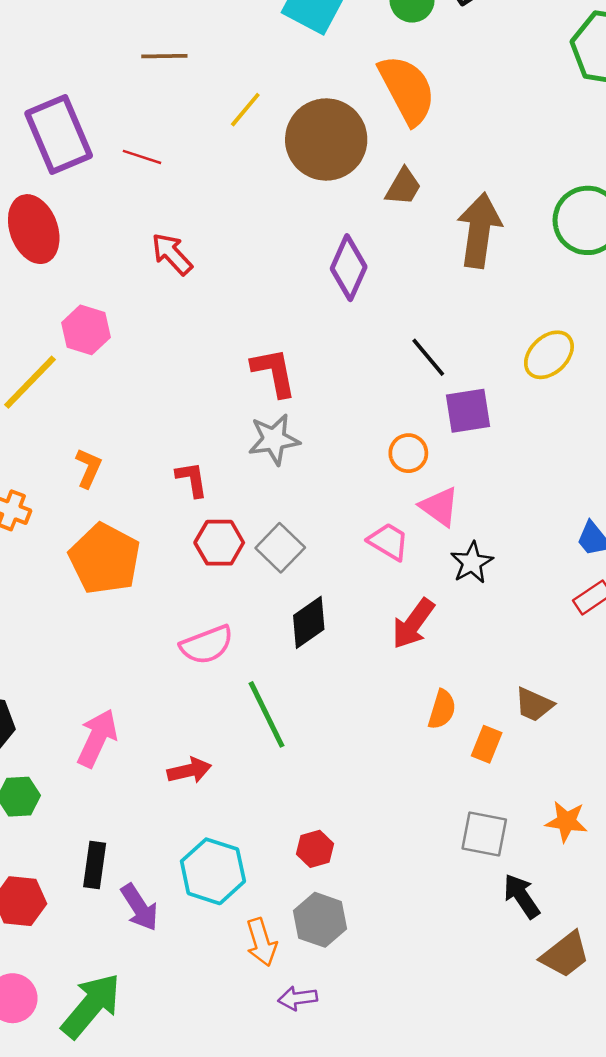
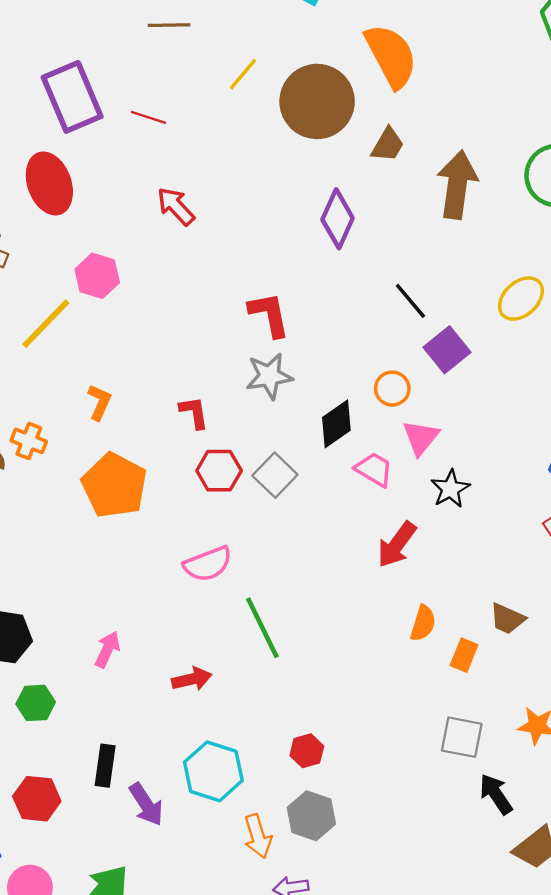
purple square: (468, 411) -> (447, 350), turned -30
pink triangle: (439, 507) -> (421, 438), turned 33
black diamond: (309, 622) -> (336, 424), moved
pink arrow: (97, 738) -> (107, 649), size x0.7

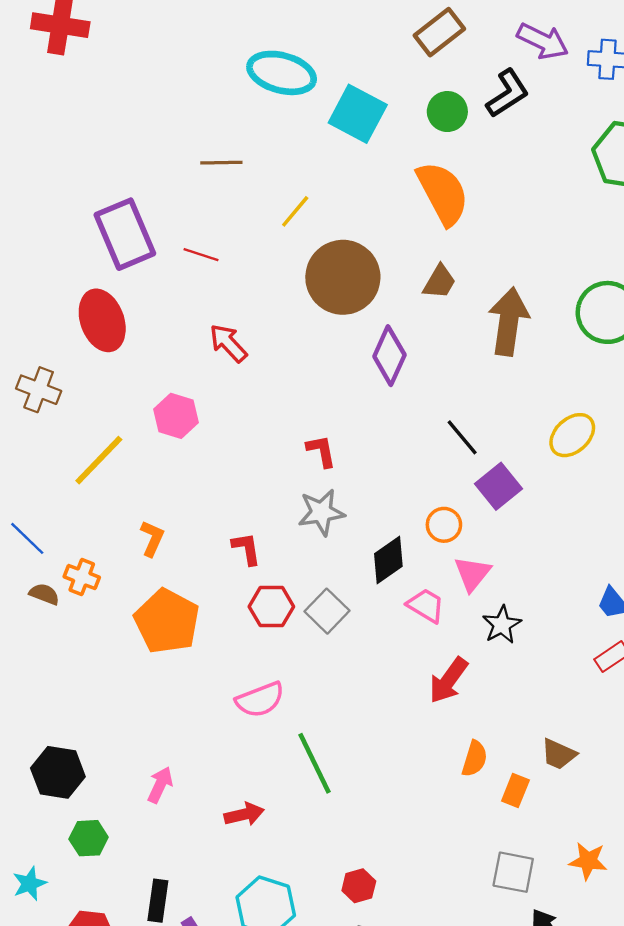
brown circle: (317, 101) -> (343, 277), moved
pink hexagon: (97, 276) -> (176, 416), moved
red L-shape: (269, 314) -> (321, 451), size x0.7

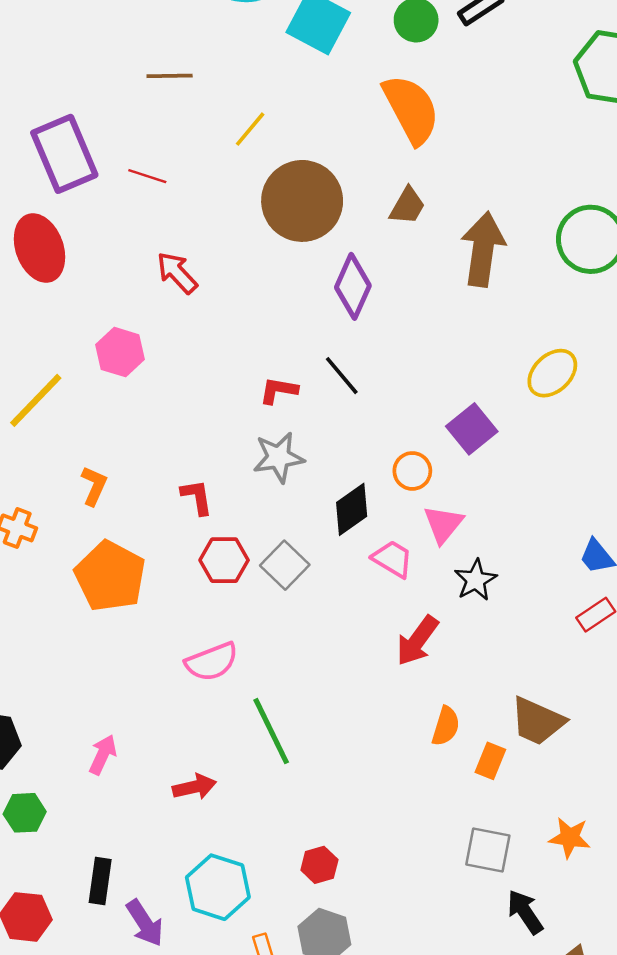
black line: (462, 437) -> (342, 376), moved
red L-shape: (321, 451) -> (279, 390), turned -69
brown trapezoid: (559, 754) -> (537, 721), size x1.4

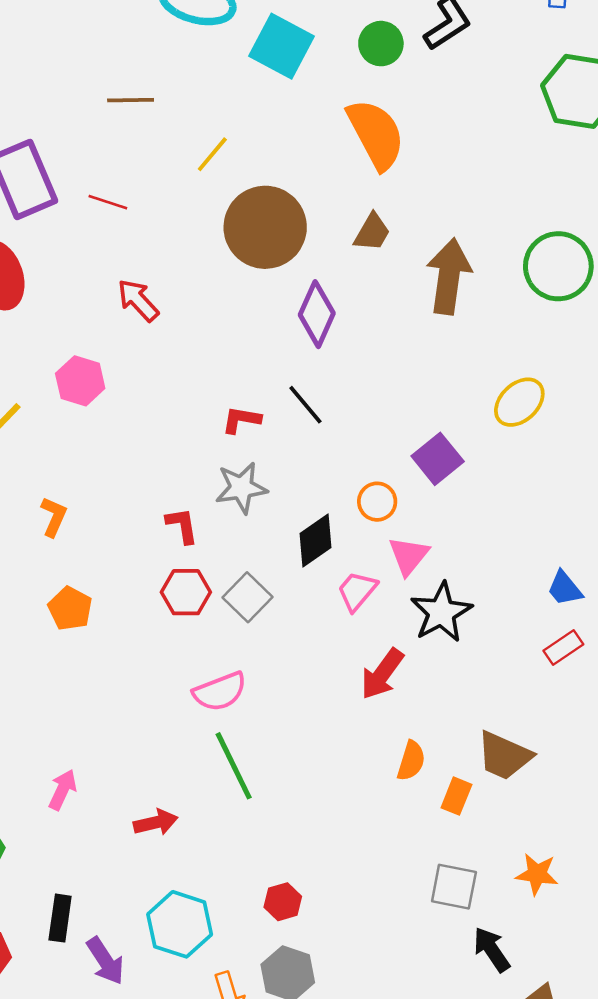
red L-shape: (197, 497) -> (182, 525), moved
pink trapezoid: (393, 559) -> (357, 591), turned -81
orange pentagon: (110, 576) -> (70, 609), size x0.6
black star: (476, 580) -> (441, 612), size x1.4
pink semicircle: (212, 662) -> (220, 692), moved

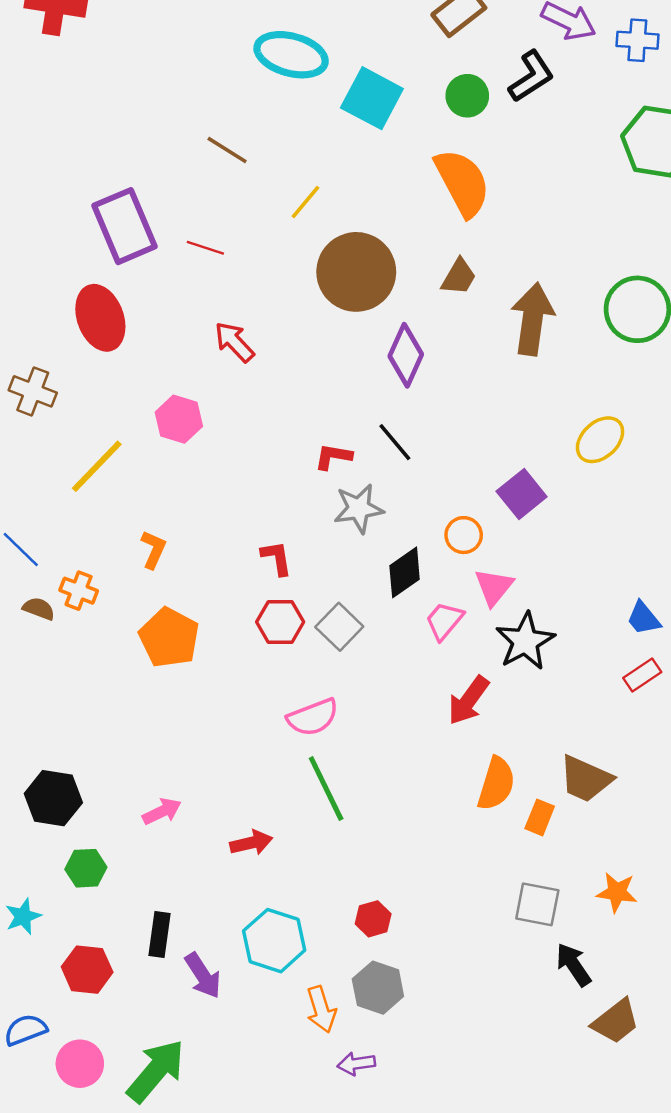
brown line: (131, 100) -> (227, 150), turned 33
gray star: (241, 488) -> (359, 508), moved
orange pentagon: (70, 609) -> (169, 638), size x1.4
orange semicircle: (411, 761) -> (496, 784), size x1.4
pink arrow: (63, 790) -> (162, 811), turned 39

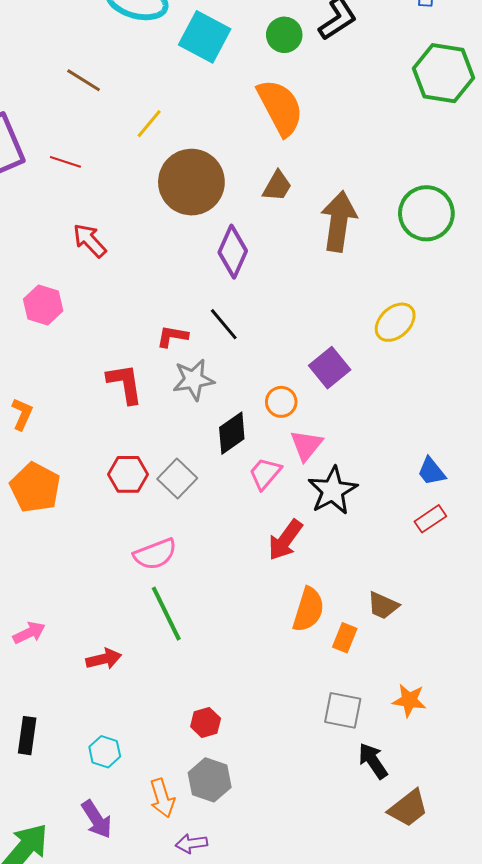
red L-shape: (277, 558) -> (125, 384), moved, size x1.4
brown trapezoid: (586, 779) -> (383, 606), size x0.7
cyan hexagon: (274, 941) -> (105, 752), moved, size x0.6
purple arrow: (203, 976) -> (97, 819), moved

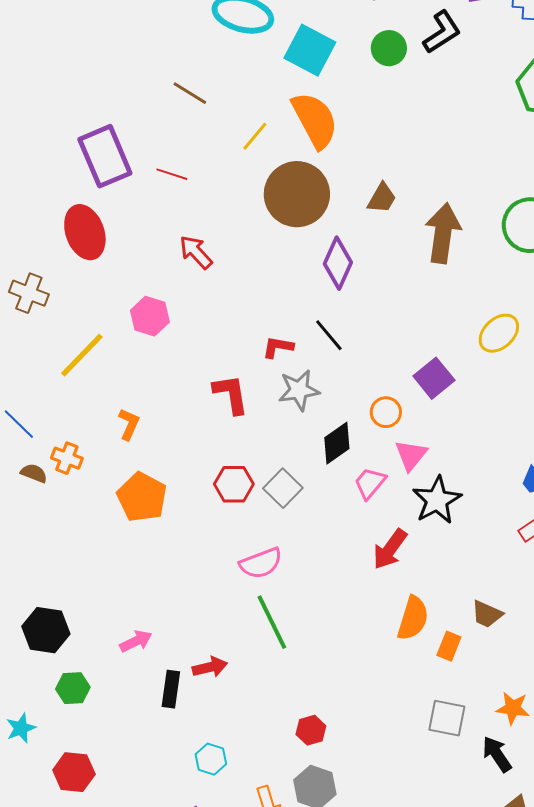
orange semicircle: (280, 107) -> (315, 120), moved
black rectangle: (27, 736) -> (171, 689), moved
black arrow: (373, 761) -> (497, 754), moved

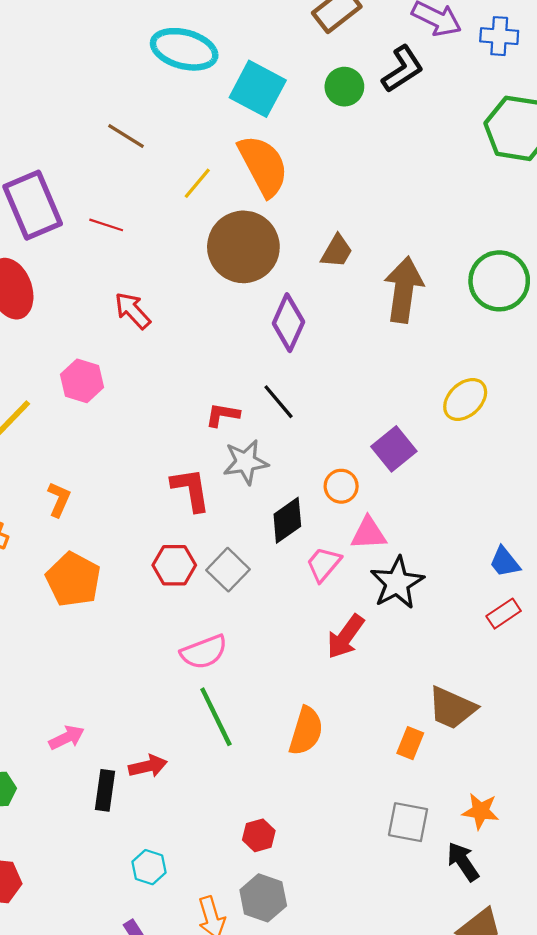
red L-shape: (231, 394) -> (191, 489), moved
pink triangle: (411, 455) -> (369, 533), turned 48
brown trapezoid: (487, 614) -> (452, 708), size x1.4
orange semicircle: (413, 618) -> (306, 731), moved

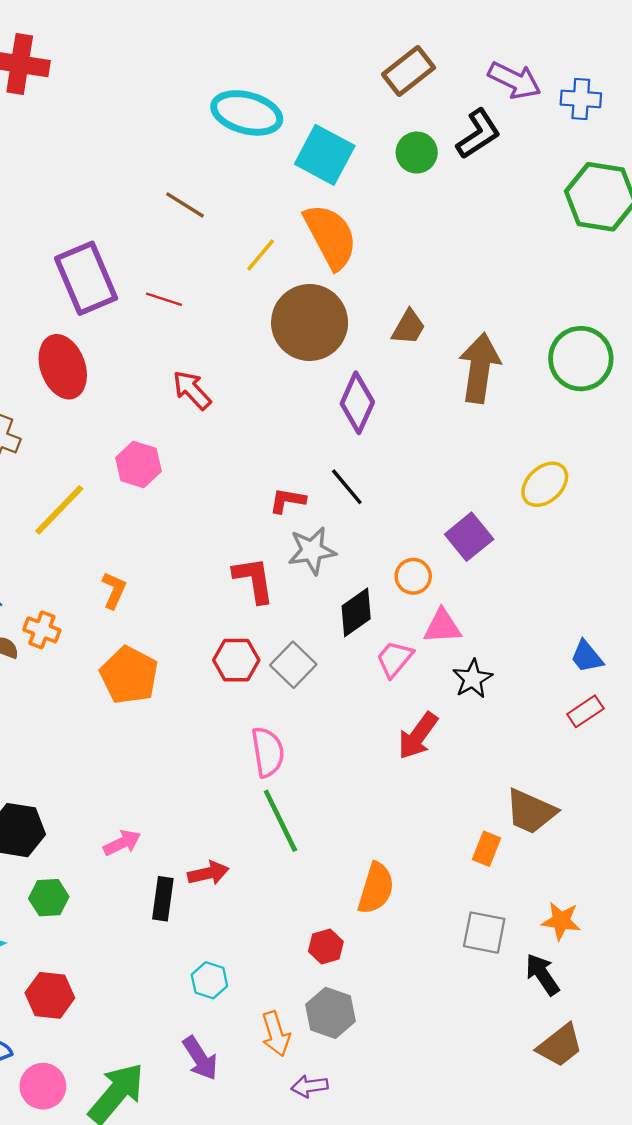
black star: (397, 583) -> (473, 679), size x0.7
pink semicircle: (204, 652) -> (268, 752), turned -78
orange semicircle: (306, 731) -> (376, 888), moved

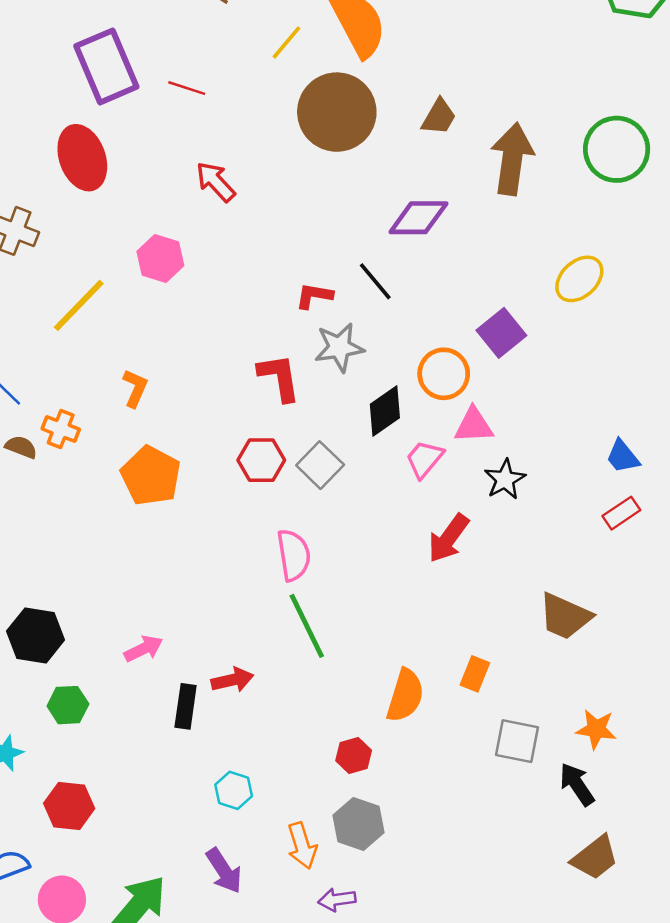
purple diamond: (357, 403) -> (418, 218), moved, turned 66
orange circle: (413, 576) -> (444, 374), size x1.4
orange rectangle: (487, 849) -> (475, 674), moved

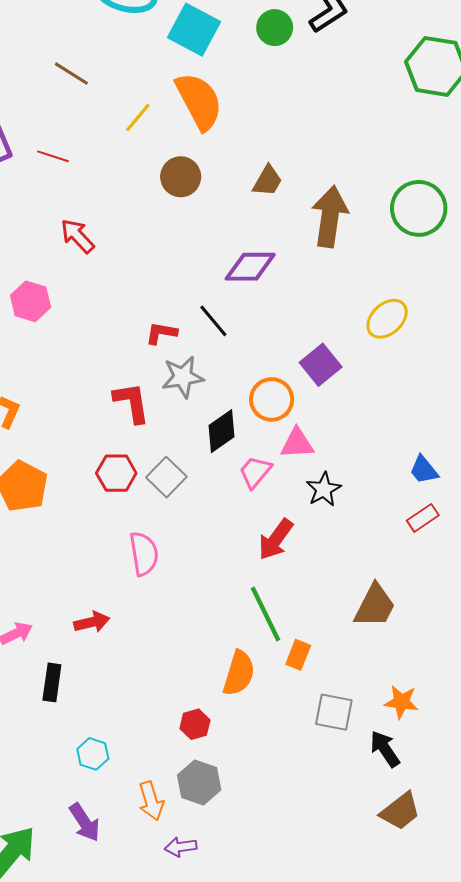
brown circle: (337, 112) -> (181, 177), size x0.6
brown trapezoid: (565, 616) -> (375, 606), turned -87
green line: (307, 626) -> (265, 614), moved
red arrow: (232, 680) -> (92, 622), moved

